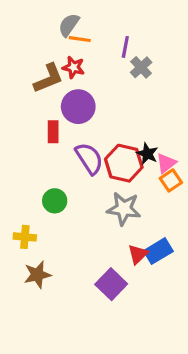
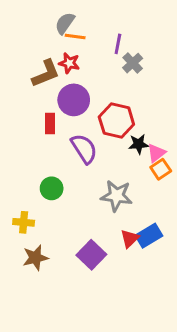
black star: (147, 154) -> (139, 144), turned -30
red hexagon: (124, 163) -> (116, 121), moved
purple square: (111, 284) -> (91, 255), moved

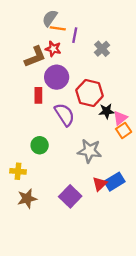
purple line: (118, 44) -> (75, 35), moved

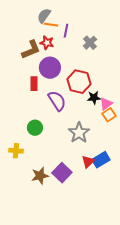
gray star: (90, 151) -> (79, 133), turned 30
brown star: (27, 199) -> (40, 176), moved

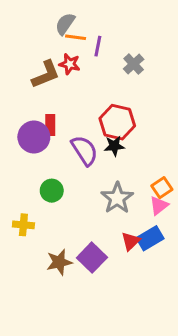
purple circle: (50, 68) -> (34, 137), moved
black star: (94, 98) -> (114, 146), moved
pink triangle: (106, 104) -> (159, 205), moved
orange square: (109, 115) -> (162, 188), moved

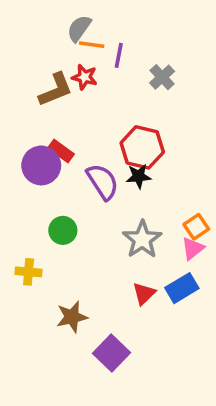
red rectangle: (50, 125) -> (61, 151), turned -54
red triangle: (131, 241) -> (144, 293), moved
purple square: (92, 258) -> (112, 353), moved

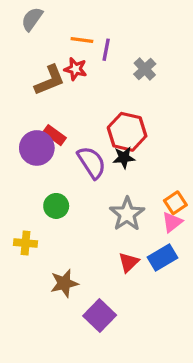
gray semicircle: (79, 28) -> (32, 19), moved

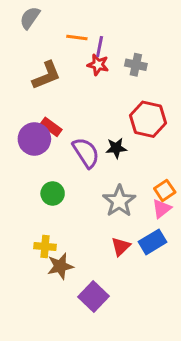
red star: (75, 69) -> (98, 65), moved
gray cross: (145, 69) -> (136, 65), turned -35
red hexagon: (127, 132) -> (148, 119), moved
yellow cross: (26, 243) -> (45, 247), moved

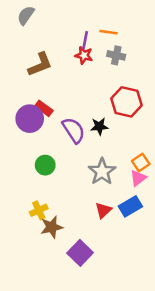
orange line: (77, 37) -> (108, 32), moved
yellow cross: (45, 247) -> (39, 210), turned -30

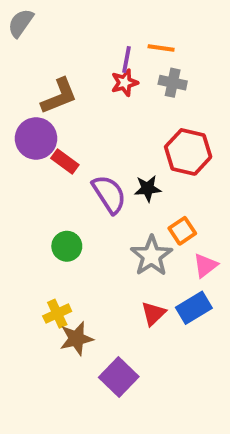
gray semicircle: (26, 15) -> (21, 23), moved
red star: (84, 55) -> (125, 83), turned -30
purple circle: (30, 119) -> (36, 138), moved
orange square: (141, 163) -> (182, 231), moved

